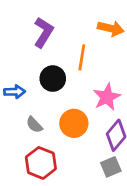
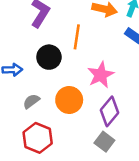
gray semicircle: (34, 125) -> (31, 101), turned 96
gray square: (111, 167) -> (104, 142), turned -30

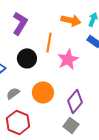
pink star: (101, 75) -> (68, 59), moved

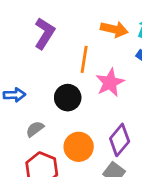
black circle: (27, 58) -> (68, 98), moved
orange circle: (43, 92) -> (79, 147), moved

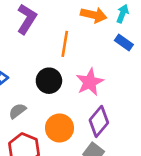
pink star: (110, 83) -> (90, 82), moved

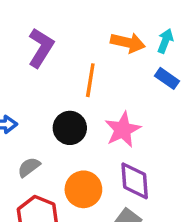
purple diamond: (99, 121) -> (135, 181), turned -44

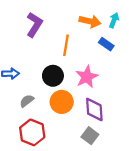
blue rectangle: (167, 78) -> (106, 44), moved
orange circle: (83, 189) -> (62, 102), moved

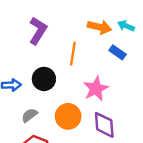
cyan arrow: (114, 20) -> (126, 26), turned -88
black circle: (53, 76) -> (44, 79), moved

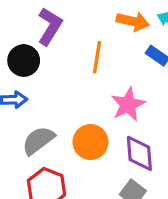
black circle: (44, 79) -> (24, 61), moved
gray semicircle: (29, 115) -> (38, 140), size x1.5

